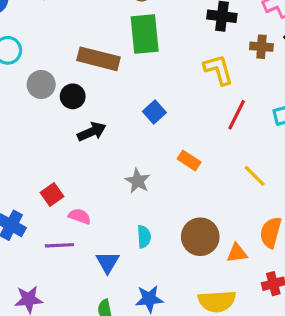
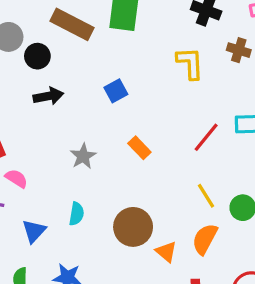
red line: (237, 115) -> (206, 137), moved
yellow line: (255, 176) -> (206, 196), moved
orange triangle: (237, 253) -> (166, 252), turned 35

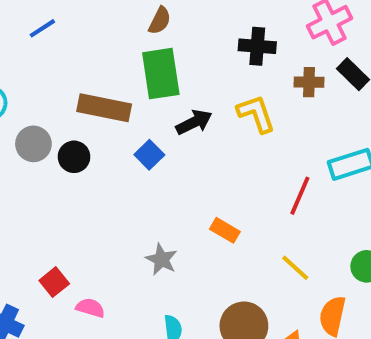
blue square: (116, 91) -> (149, 155), moved
black arrow: (48, 96) -> (194, 122), moved
yellow line: (206, 196) -> (295, 268), moved

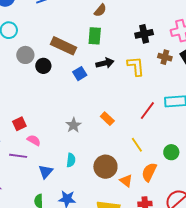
black cross: (257, 46) -> (144, 34), turned -30
green rectangle: (161, 74) -> (95, 36), size x0.7

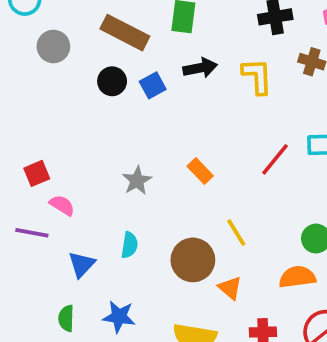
black circle: (43, 66) -> (112, 81), moved
yellow line: (137, 145) -> (236, 233), moved
orange semicircle: (149, 172) -> (297, 277), moved, turned 54

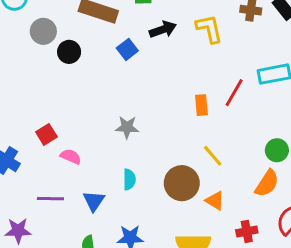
black circle: (112, 81) -> (69, 52), moved
orange rectangle: (200, 171) -> (201, 105), moved, turned 48
gray star: (137, 181) -> (127, 127), turned -30
purple line: (32, 233) -> (50, 199), moved
orange semicircle: (297, 277) -> (267, 183), turned 140

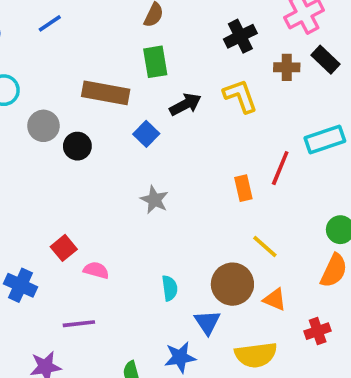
gray star: (127, 127) -> (154, 200), moved, turned 30
blue triangle: (94, 201) -> (207, 322), moved

